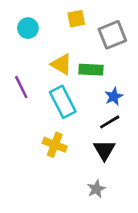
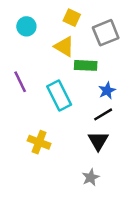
yellow square: (76, 19) -> (72, 18), turned 36
yellow triangle: (61, 64) -> (64, 47), moved
yellow cross: (55, 145) -> (39, 142), moved

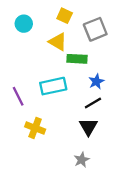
purple line: (20, 82) -> (18, 96), moved
cyan rectangle: (59, 96) -> (53, 86), turned -75

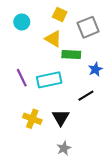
blue star: (96, 81) -> (95, 69), moved
purple line: (18, 96) -> (22, 78), moved
black triangle: (88, 127) -> (61, 118), moved
gray star: (82, 160) -> (64, 148), moved

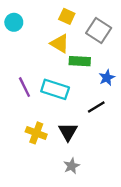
cyan circle: (22, 22) -> (14, 22), moved
gray square: (88, 27) -> (99, 31), turned -35
cyan rectangle: (49, 80) -> (55, 89), turned 30

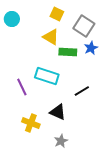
blue star: (107, 78) -> (91, 48), moved
purple line: (24, 87) -> (22, 87), moved
black triangle: (68, 132) -> (58, 112), turned -36
yellow cross: (36, 133) -> (31, 123), moved

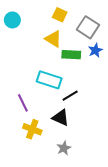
purple line: (22, 87) -> (23, 103), moved
black line: (82, 91) -> (70, 96), moved

